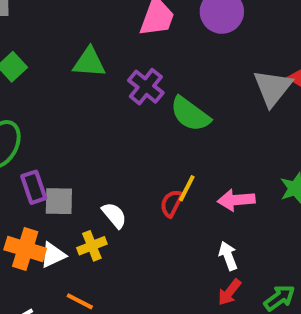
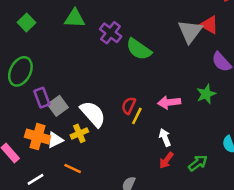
yellow line: (187, 188) -> (137, 116), moved
gray square: (59, 201) -> (58, 106), turned -36
white semicircle: (114, 215) -> (93, 114), size x1.6

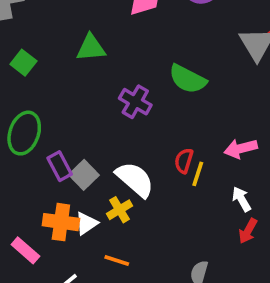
purple cross: (111, 33) -> (135, 102), moved

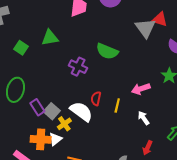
green square: (23, 63) -> (21, 48), moved
red semicircle: (184, 161) -> (96, 98), moved
yellow cross: (119, 210) -> (64, 124), moved
red arrow: (248, 231) -> (147, 148), moved

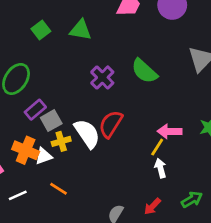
red semicircle: (96, 98) -> (111, 124), size x1.5
yellow line: (117, 105) -> (157, 147), moved
purple rectangle: (37, 107) -> (35, 110), turned 63

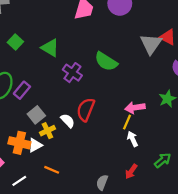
green triangle: (80, 30) -> (50, 48), moved, turned 30
purple rectangle: (35, 110) -> (22, 90), moved
white semicircle: (87, 134) -> (68, 121), size x0.6

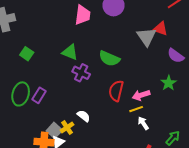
green triangle: (50, 48) -> (70, 52), moved
red semicircle: (86, 110) -> (116, 91), moved
gray square: (36, 115) -> (54, 130), moved
yellow line: (127, 122) -> (136, 109), turned 56

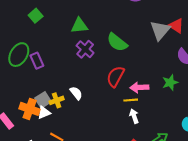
green triangle: (70, 52) -> (79, 26), turned -42
purple rectangle: (39, 95) -> (37, 61), turned -70

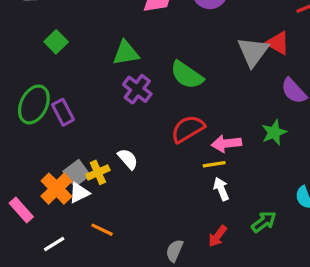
red semicircle: (116, 77) -> (188, 129), turned 35
orange cross: (30, 109) -> (56, 189), turned 30

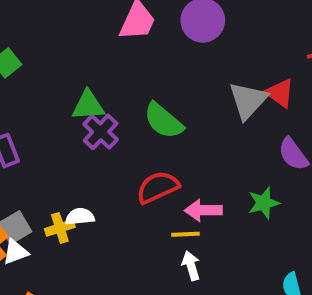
green triangle: (126, 53) -> (88, 106), moved
white semicircle: (128, 159) -> (80, 217), turned -60
yellow cross: (98, 172) -> (60, 228), moved

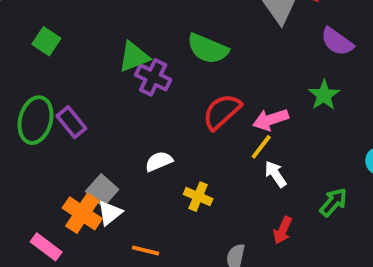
yellow cross: (60, 228) -> (198, 197), moved, turned -32
yellow line: (186, 234) -> (261, 147), turned -32

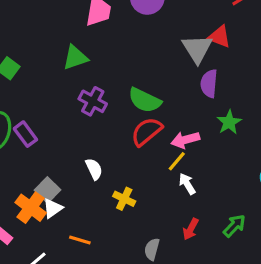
purple semicircle: (337, 42) -> (209, 84), moved, turned 56
green semicircle: (208, 49) -> (145, 100), moved
green triangle: (134, 57) -> (75, 58), moved
white semicircle: (159, 161) -> (94, 169), turned 85
green arrow: (333, 202) -> (234, 226), moved

